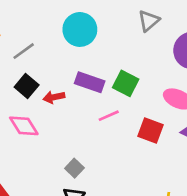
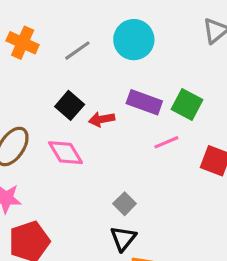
gray line: (24, 51) -> (77, 51), moved

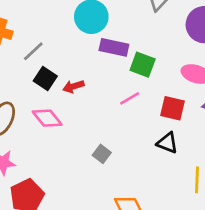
gray line: (77, 51) -> (33, 51), moved
purple rectangle: (144, 102) -> (114, 47), moved
black triangle: (123, 238) -> (167, 143), moved, turned -40

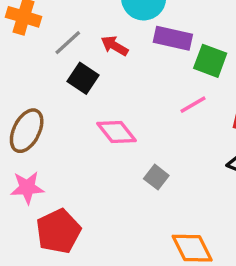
red arrow: (73, 86) -> (115, 46), moved, turned 48
pink diamond: (47, 118) -> (116, 132), moved

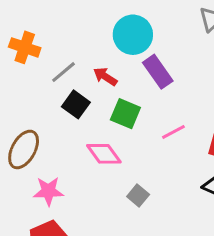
purple rectangle: (173, 38) -> (158, 72), turned 40
green square: (210, 61) -> (125, 114), moved
pink star: (27, 188) -> (48, 191), moved

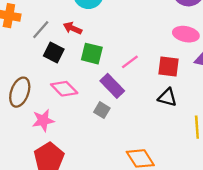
purple rectangle: (158, 72) -> (112, 86), moved
pink diamond: (104, 154) -> (64, 89), moved
gray square: (138, 195) -> (102, 110), moved

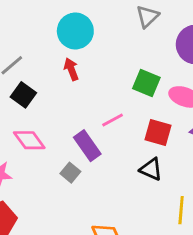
red arrow: (72, 28) -> (71, 69), moved, turned 36
green square: (92, 54) -> (146, 83), moved

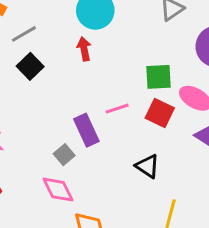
green square: (146, 83) -> (159, 77), turned -36
red square: (158, 132) -> (160, 113), moved
pink diamond: (29, 140) -> (58, 190), moved

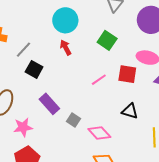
green square: (159, 77) -> (107, 40), moved, turned -36
purple rectangle: (86, 130) -> (49, 104), moved
pink diamond: (58, 190) -> (99, 133), moved

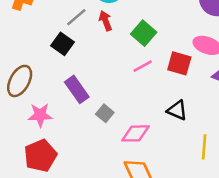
green square: (107, 40) -> (144, 33), moved
gray line: (24, 50) -> (76, 17), moved
pink diamond: (99, 133) -> (135, 133), turned -55

